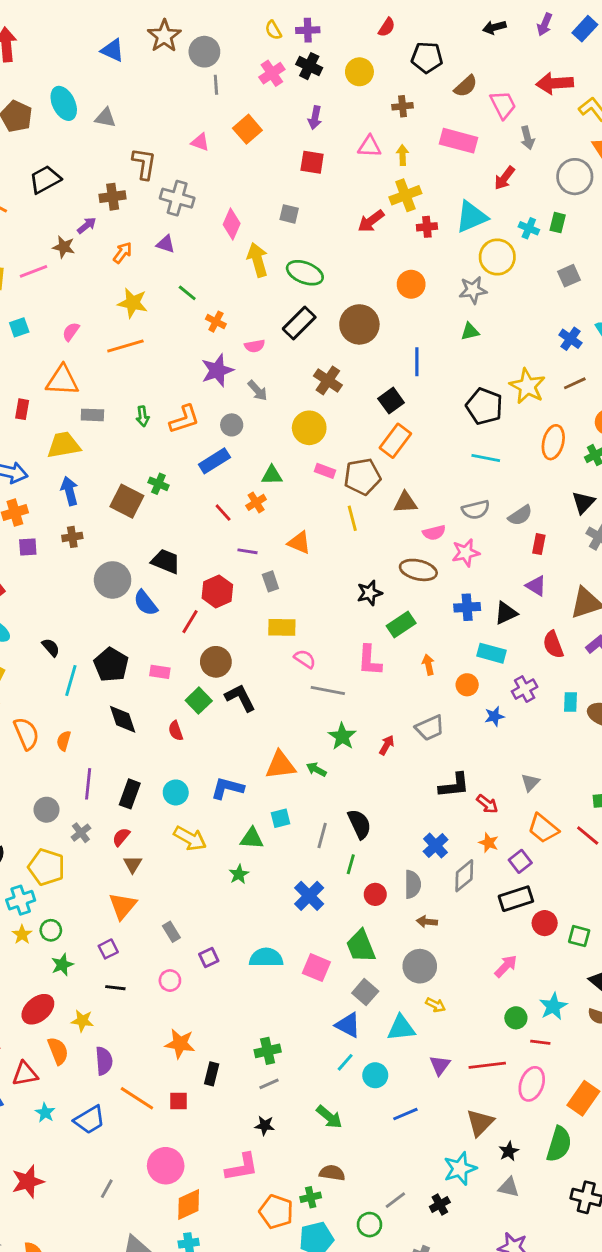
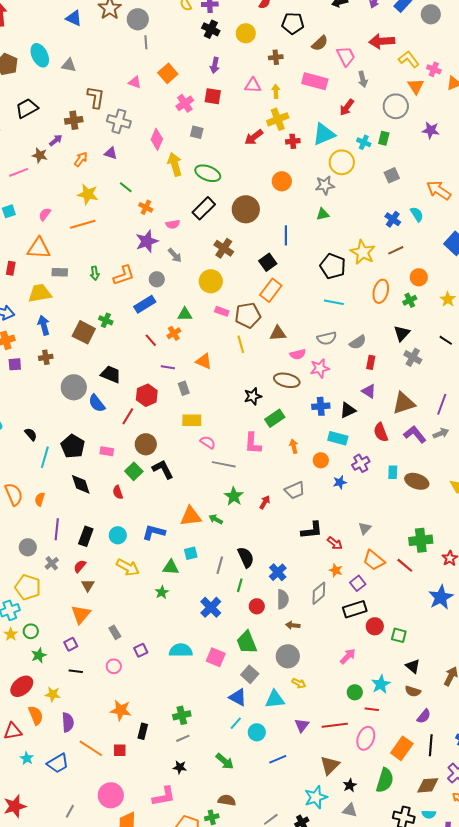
pink cross: (272, 73) -> (185, 103), moved
blue cross: (436, 846) -> (278, 572), moved

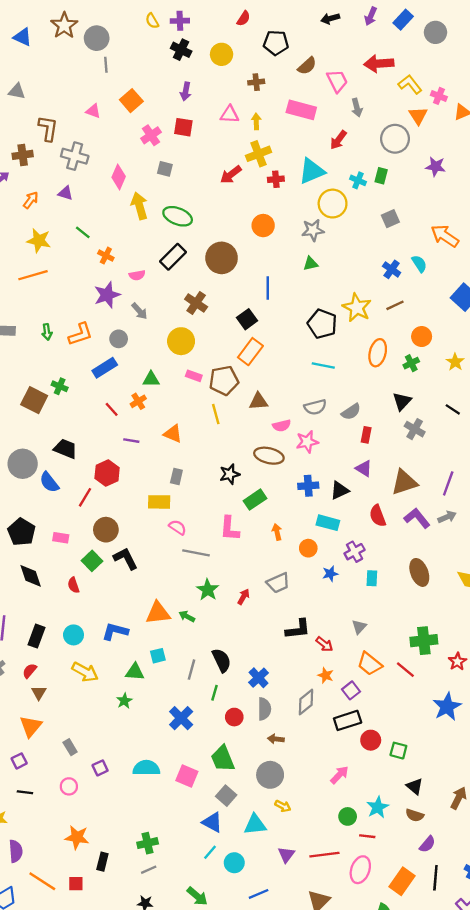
gray rectangle: (184, 388) -> (176, 476), moved, turned 32
cyan rectangle: (393, 472) -> (372, 578), moved
brown ellipse: (417, 481) -> (419, 572), turned 50

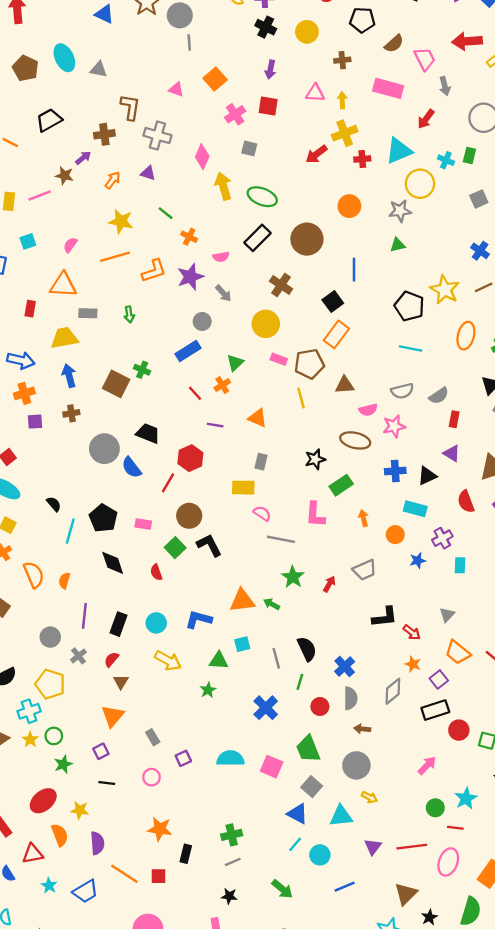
orange L-shape: (80, 334) -> (154, 271), moved
green triangle: (151, 379) -> (235, 363), turned -42
gray line: (191, 670) -> (276, 658), turned -30

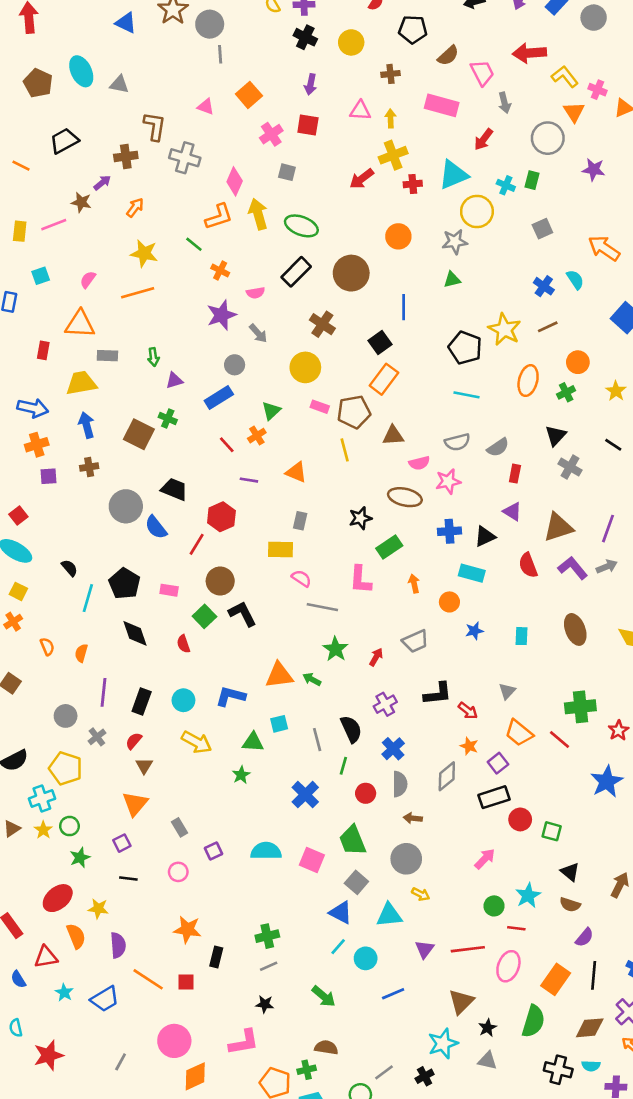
purple triangle: (148, 173) -> (174, 381), moved, turned -35
orange L-shape: (154, 271) -> (219, 217), moved
purple cross: (442, 538) -> (385, 704), moved
orange semicircle: (34, 575) -> (47, 647), size x0.6

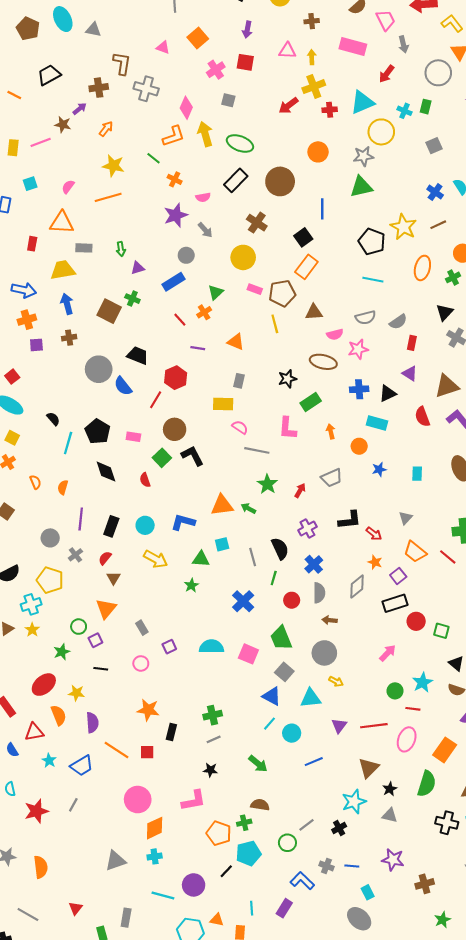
green triangle: (452, 280) -> (361, 187), size x1.6
green circle: (69, 826) -> (79, 627), moved
gray line: (121, 1062) -> (73, 805), moved

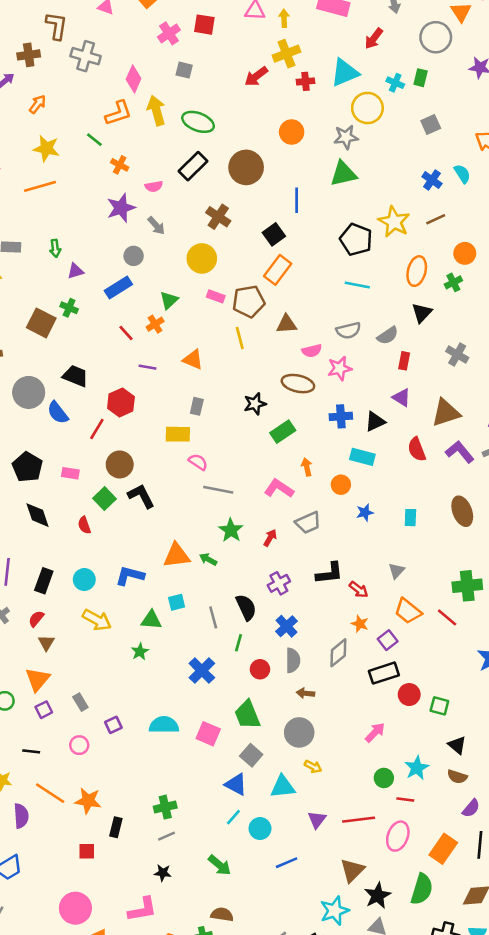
black triangle: (445, 312) -> (422, 313), moved
pink L-shape: (287, 428) -> (279, 488), moved, turned 120
purple square: (95, 640) -> (44, 710), moved
orange line: (117, 750) -> (50, 793), moved
black star: (390, 789) -> (378, 896), size x1.5

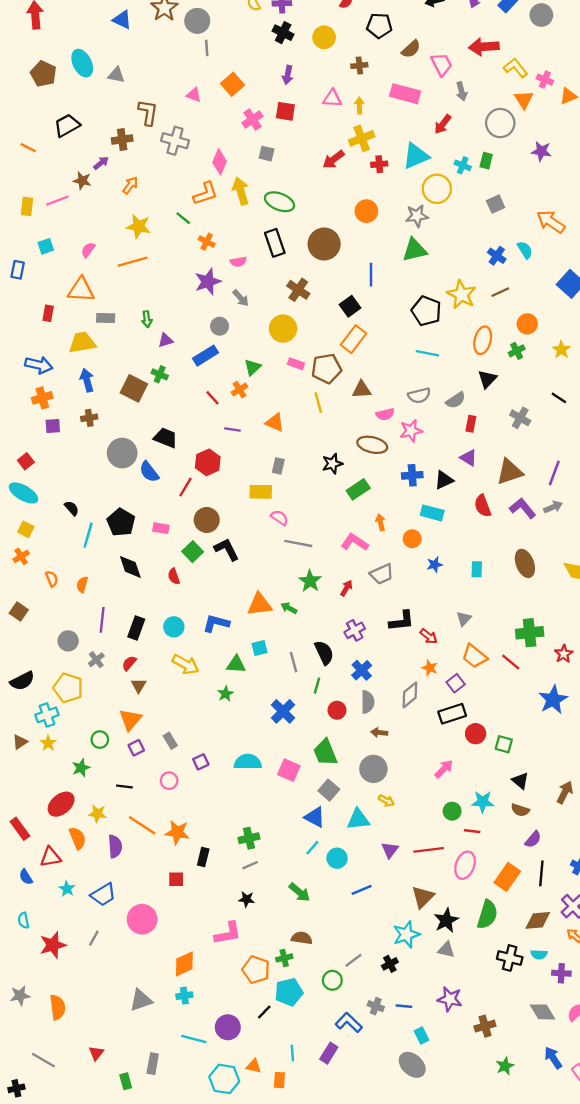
black rectangle: (193, 166) -> (275, 243), turned -64
cyan star: (417, 768) -> (483, 802), turned 30
pink circle: (75, 908) -> (142, 919), moved

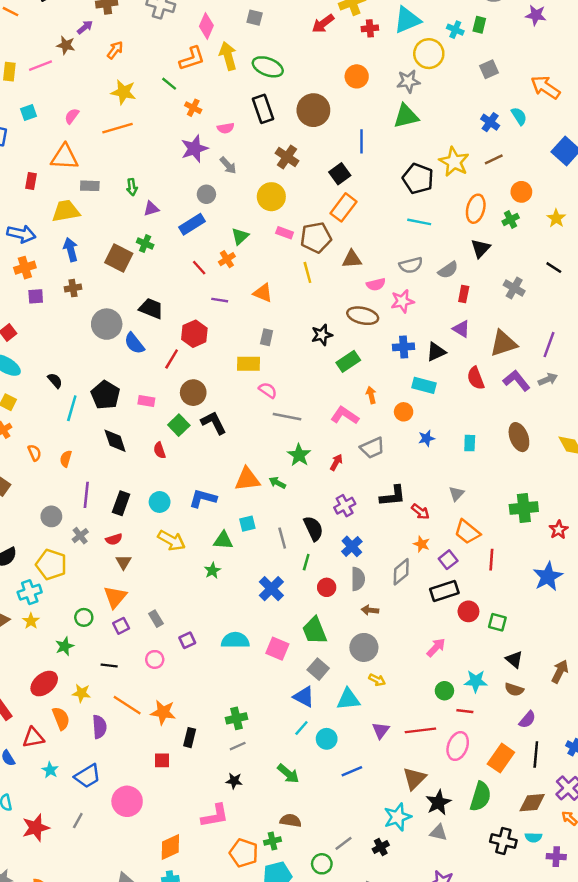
red line: (511, 662) -> (491, 560), moved, turned 54
red semicircle: (129, 663) -> (114, 539), turned -147

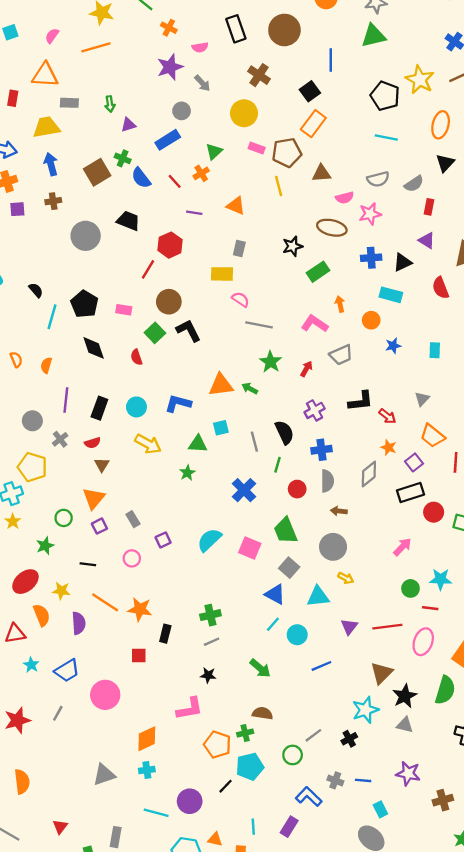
brown square: (119, 258) -> (97, 172), turned 32
blue semicircle: (134, 343) -> (141, 178), moved
blue cross: (352, 546) -> (321, 450), turned 36
cyan semicircle: (235, 640) -> (209, 540), turned -44

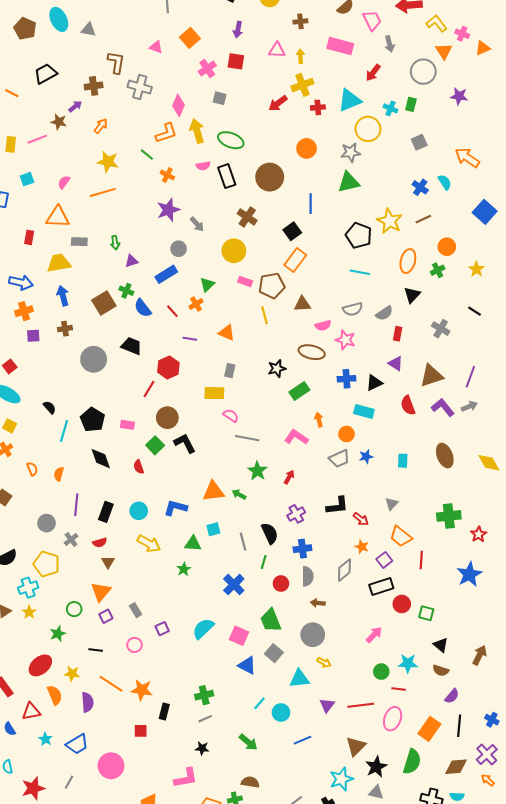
pink semicircle: (200, 47) -> (203, 166), moved
pink star: (370, 214) -> (345, 340), turned 30
gray trapezoid: (341, 355) -> (339, 459), moved
blue triangle: (275, 594) -> (247, 665), moved

